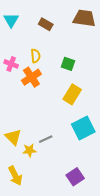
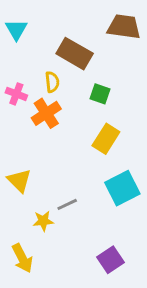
brown rectangle: (46, 24) -> (75, 54), moved, size x1.6
yellow triangle: (13, 137) -> (19, 181), moved

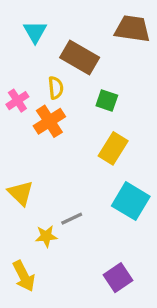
cyan triangle: (16, 30) -> (35, 32), moved
pink cross: (16, 94) -> (17, 101), turned 36
cyan square: (122, 188) -> (131, 201), turned -32

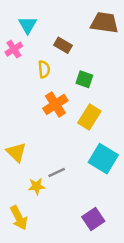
brown rectangle: (80, 57) -> (63, 45), size x0.6
pink cross: (17, 101) -> (14, 49), moved
orange cross: (49, 121) -> (55, 104), moved

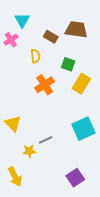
brown trapezoid: (104, 23) -> (76, 30), moved
yellow rectangle: (89, 117) -> (81, 84), moved
cyan square: (103, 159) -> (83, 129), turned 35

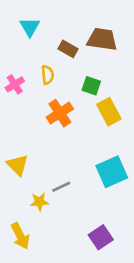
pink cross: (11, 40) -> (15, 84), moved
yellow rectangle: (81, 84) -> (109, 112), turned -60

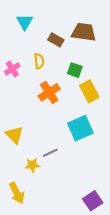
cyan square: (112, 172) -> (80, 128), moved
purple square: (101, 237) -> (93, 201), moved

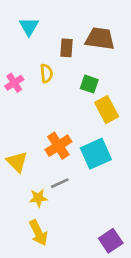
brown rectangle: (56, 40) -> (66, 48), turned 64
orange cross: (49, 92) -> (58, 146), moved
yellow arrow: (17, 193) -> (38, 233), moved

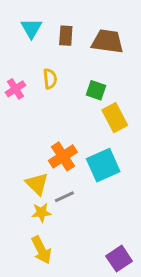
brown rectangle: (66, 48) -> (66, 36), moved
yellow triangle: (17, 162) -> (37, 184), moved

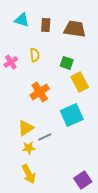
cyan triangle: (31, 28) -> (22, 20), turned -42
orange cross: (63, 156) -> (40, 92), moved
yellow triangle: (37, 184) -> (26, 128), turned 42

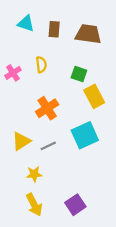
yellow triangle: (26, 128) -> (21, 141), moved
gray line: (45, 137) -> (48, 146), moved
purple square: (83, 180) -> (75, 205), moved

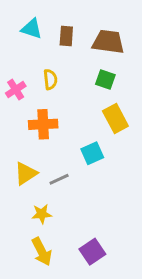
green square: (79, 74) -> (105, 79), moved
orange cross: (47, 108) -> (43, 124), moved, turned 30
cyan square: (85, 135) -> (92, 153), moved, size x0.7

